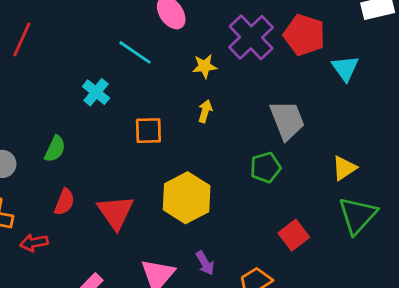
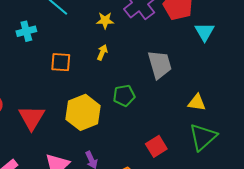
cyan cross: (96, 92) -> (26, 31), turned 30
green pentagon: (265, 167) -> (124, 96), moved
yellow triangle: (344, 168) -> (197, 103), turned 36

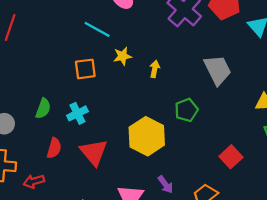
yellow star: (105, 20) -> (122, 56), moved
cyan cross: (26, 31) -> (77, 113), moved
orange square: (61, 62) -> (85, 69), moved

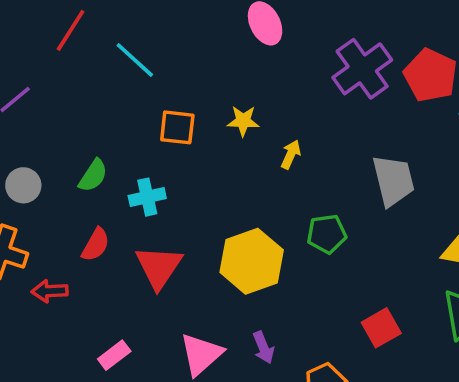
cyan line: (97, 29) -> (135, 60), moved

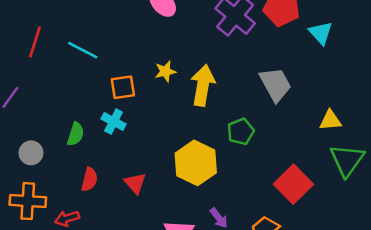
yellow arrow: (291, 154) -> (203, 85), size x2.0
cyan cross: (147, 197) -> (114, 121), moved, turned -35
red triangle: (159, 267) -> (135, 183), size x0.7
red square: (381, 328) -> (293, 184), size x1.4

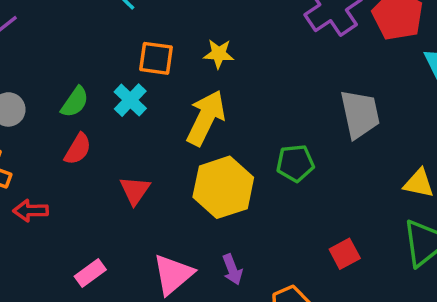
yellow arrow: (203, 85) -> (206, 118), moved
red semicircle: (89, 179) -> (78, 149), moved
red square: (293, 184) -> (345, 254), size x0.6

